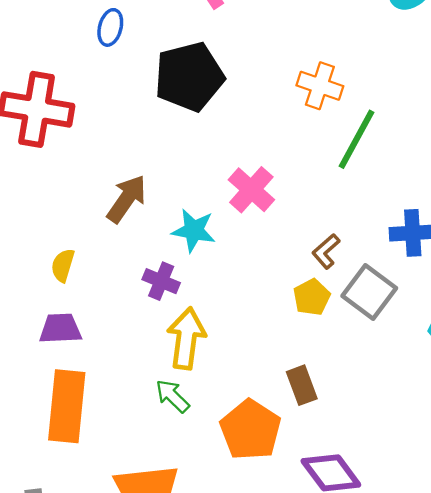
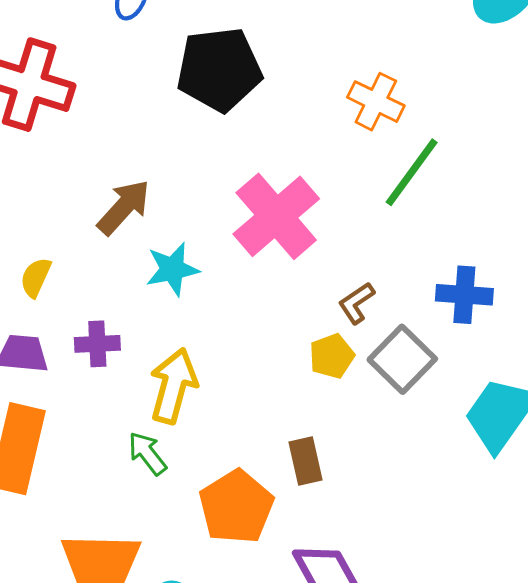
pink cross: (251, 190) -> (276, 216), size x1.5
cyan star: (194, 230) -> (172, 269), moved, turned -30
purple cross: (161, 281) -> (97, 344), moved, turned -33

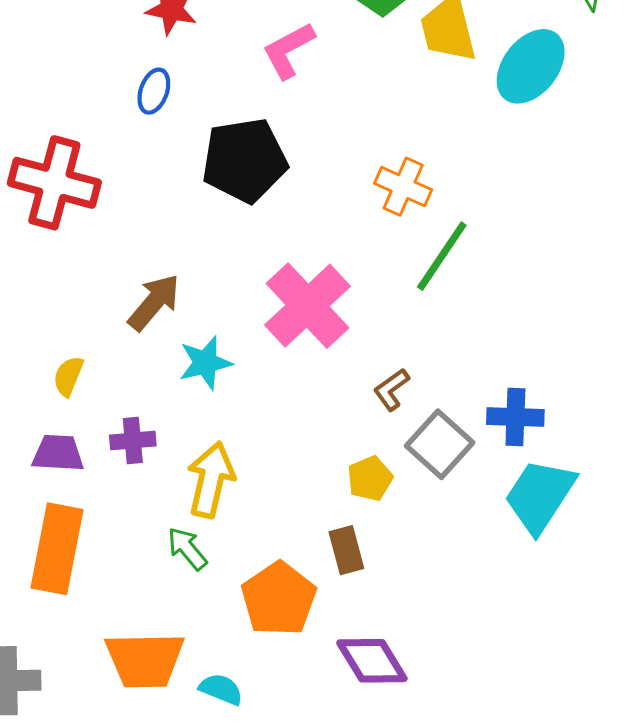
blue cross: (464, 295) -> (515, 417), moved
yellow pentagon: (332, 356) -> (370, 479), moved

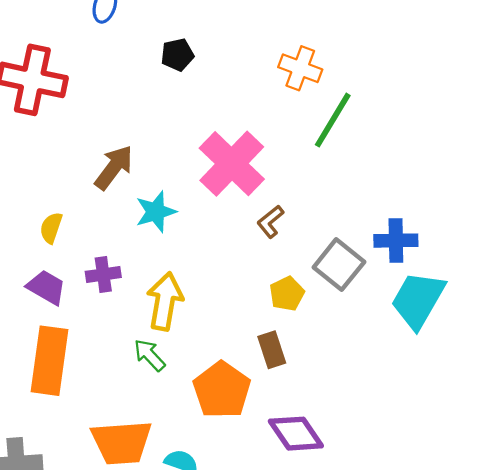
black pentagon: (245, 160) -> (177, 55), size x0.5
brown L-shape: (391, 390) -> (270, 222), moved
purple trapezoid: (58, 453) -> (46, 287), turned 30

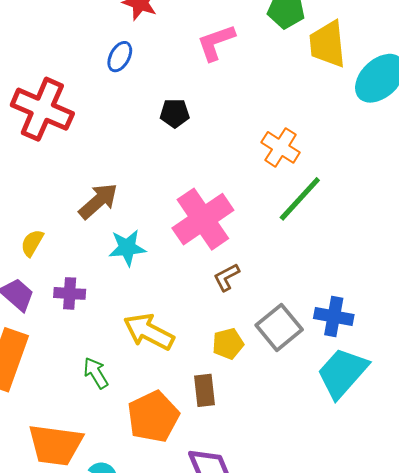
yellow arrow: (165, 301) -> (149, 332), moved, turned -84

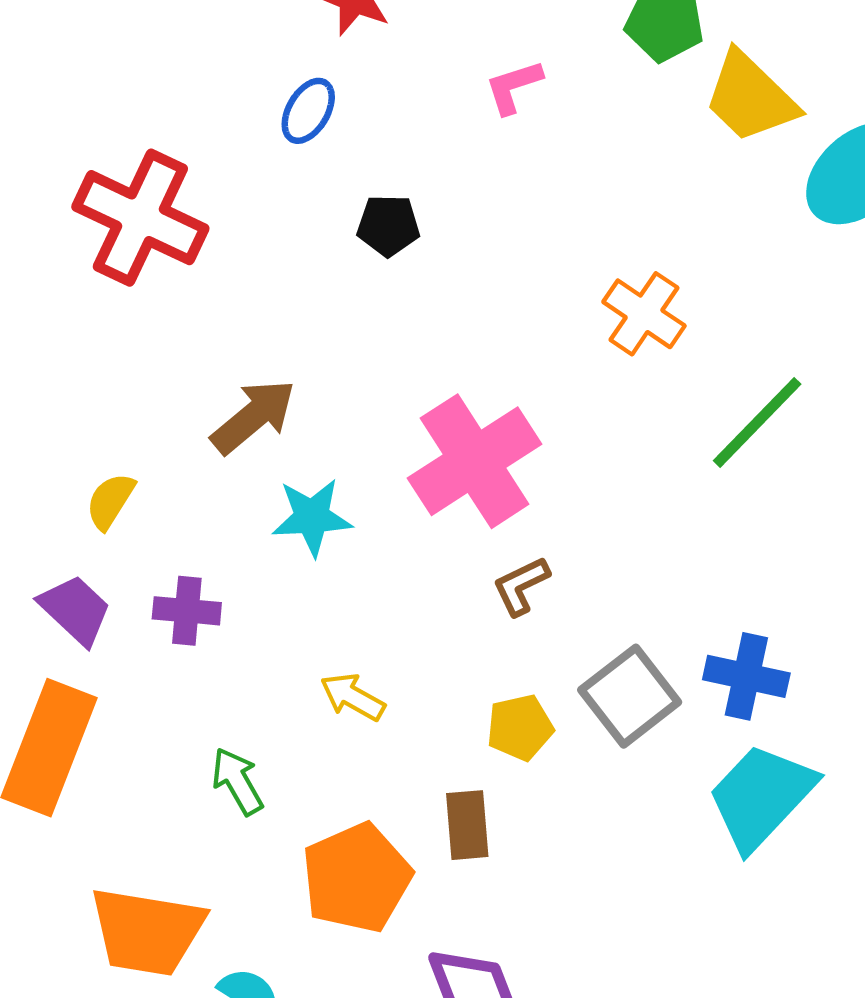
pink L-shape: (216, 42) -> (514, 87), size x0.7
yellow trapezoid: (328, 44) -> (750, 97), turned -42
black pentagon: (175, 113) -> (388, 225), moved
green line: (300, 199) -> (757, 422), moved
yellow arrow: (149, 332) -> (353, 697), size x0.6

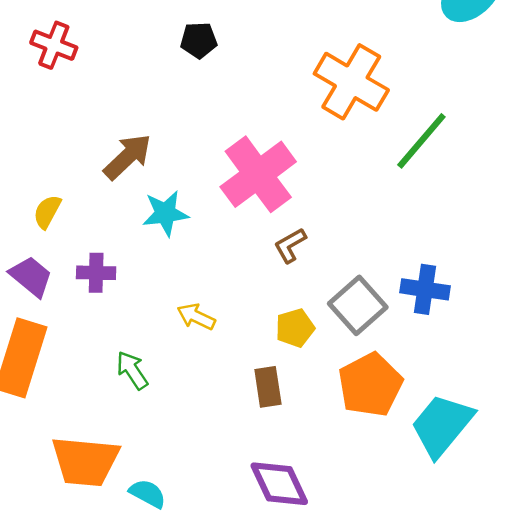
red cross: (140, 218) -> (54, 45), size x0.6
orange cross: (644, 314) -> (351, 82), size x1.5
cyan trapezoid: (761, 797) -> (442, 425), moved
orange pentagon: (357, 878) -> (370, 385), moved

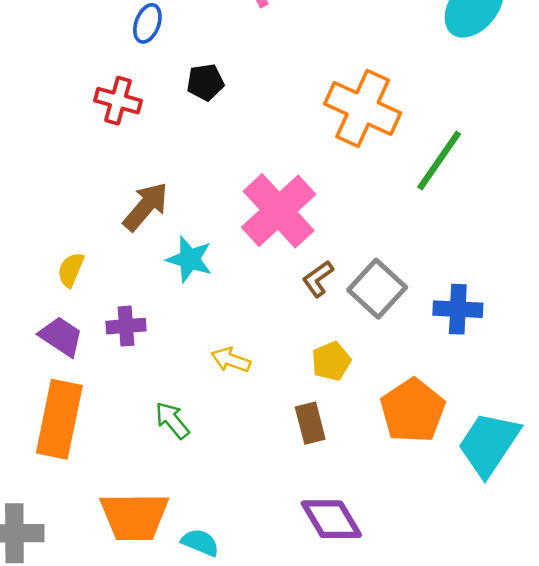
red cross: (54, 45) -> (118, 101), moved
cyan star: (165, 213) -> (190, 259), turned 30
gray square: (358, 305) -> (377, 289), moved

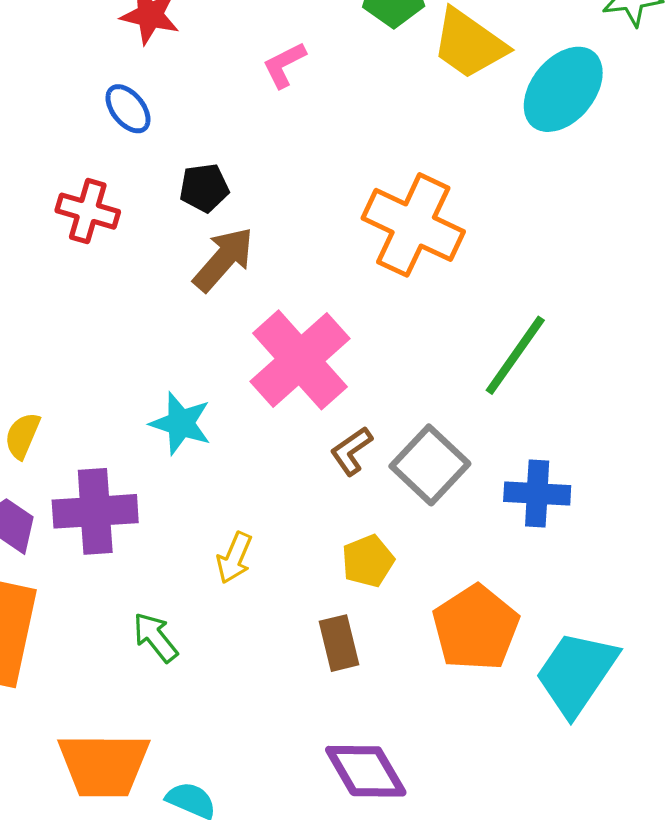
blue ellipse: (147, 23) -> (128, 109), turned -60
green line: (439, 160) -> (515, 355), moved
brown arrow: (146, 207) -> (224, 259), moved
purple cross: (126, 326) -> (95, 511), size x1.6
yellow arrow: (231, 360) -> (234, 558), turned -87

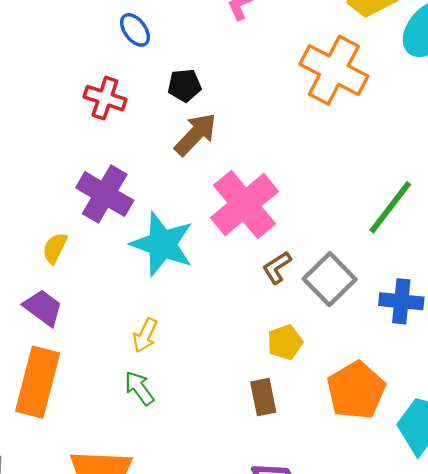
orange cross: (413, 225) -> (334, 70), moved
cyan star: (181, 423) -> (162, 244), size x1.5
purple cross: (95, 511) -> (105, 194), moved, turned 32
yellow arrow: (234, 558) -> (145, 335), moved

